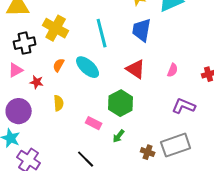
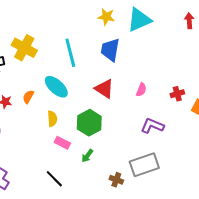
orange semicircle: (59, 65) -> (28, 97), moved
yellow semicircle: (59, 103) -> (52, 119), moved
brown cross: (148, 152) -> (116, 180), moved

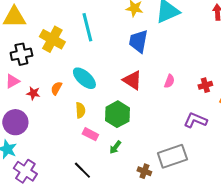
cyan line: (70, 53) -> (87, 27), moved
purple L-shape: (152, 126) -> (195, 120), moved

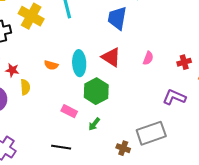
cyan ellipse: (84, 78) -> (79, 63), moved, turned 45
orange semicircle: (56, 88) -> (51, 65), moved, turned -104
yellow semicircle: (80, 110) -> (25, 87), moved
black line: (82, 170) -> (61, 147), turned -36

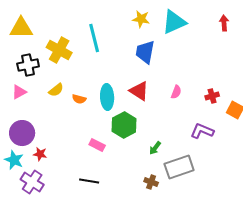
red star: (12, 70) -> (40, 154), moved
yellow semicircle: (25, 87) -> (56, 90), moved, turned 56
green arrow: (94, 124) -> (155, 148), moved

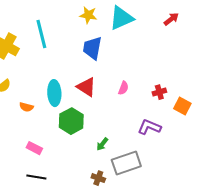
red arrow: (224, 23) -> (171, 19), turned 56
orange semicircle: (79, 99) -> (26, 107), moved
pink rectangle: (97, 145) -> (34, 148), moved

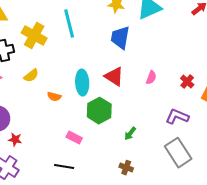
red cross: (159, 92) -> (187, 82), turned -32
pink rectangle: (34, 148) -> (74, 138), moved
gray rectangle: (126, 163) -> (178, 153), moved, turned 76

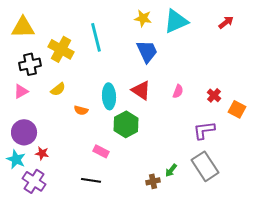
blue trapezoid: (120, 38) -> (147, 51), turned 145
purple L-shape: (177, 117) -> (204, 130), turned -30
green arrow: (130, 134) -> (171, 170), moved
brown cross: (126, 168) -> (153, 181), turned -32

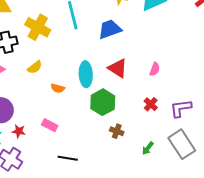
blue trapezoid: (147, 51) -> (110, 29), moved, turned -85
red cross: (214, 95) -> (151, 104), moved
pink rectangle: (101, 151) -> (50, 125), moved
brown cross: (153, 181) -> (117, 131), moved, turned 32

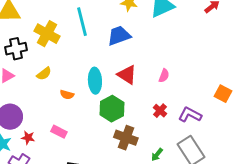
purple L-shape: (181, 108) -> (190, 115), turned 35
brown cross: (117, 131) -> (126, 138), size x1.6

